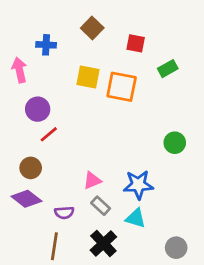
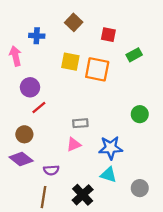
gray rectangle: (101, 206) -> (80, 123), moved, turned -48
gray circle: (176, 248) -> (140, 188), moved

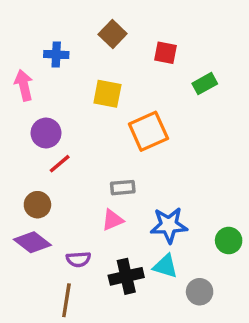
orange square: (97, 69) -> (148, 131), moved, turned -35
green circle: (140, 114) -> (229, 241), moved
gray circle: (140, 188) -> (200, 292), moved
black cross: (83, 195) -> (126, 276), moved, turned 30

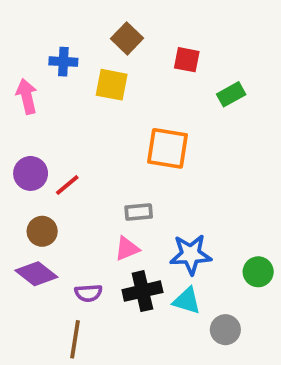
yellow square: (107, 94) -> (112, 85), moved
orange square: (148, 131) -> (167, 148), turned 33
purple circle: (46, 133) -> (31, 173), moved
black cross: (126, 276) -> (142, 291), moved

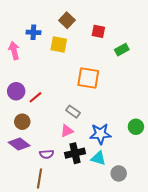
gray rectangle: (139, 212) -> (73, 112), turned 40
green circle: (258, 272) -> (136, 127), moved

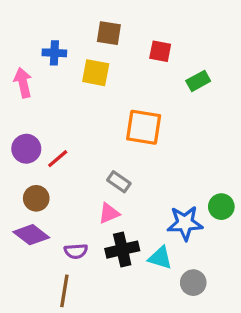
brown square: (67, 20) -> (109, 33), turned -35
blue star: (100, 134) -> (185, 223), moved

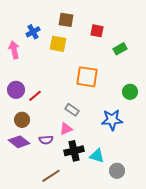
blue cross: (54, 53) -> (33, 32), turned -32
green circle: (221, 207) -> (130, 92), moved
blue star: (185, 223) -> (112, 120), moved
purple semicircle: (76, 251) -> (46, 140), moved
brown line: (64, 291) -> (51, 176), moved, turned 48

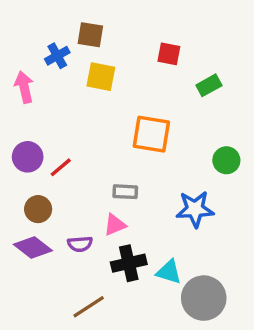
brown square: (66, 20) -> (90, 35), moved
gray rectangle: (72, 110) -> (125, 192), turned -32
gray circle: (117, 171) -> (204, 298), size x1.6

